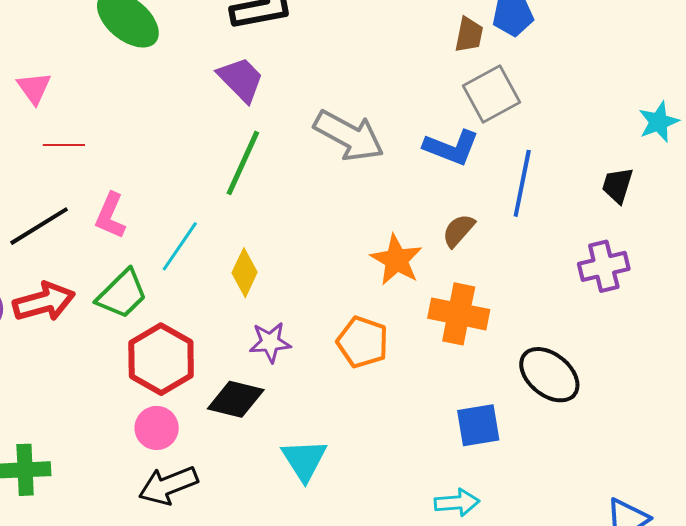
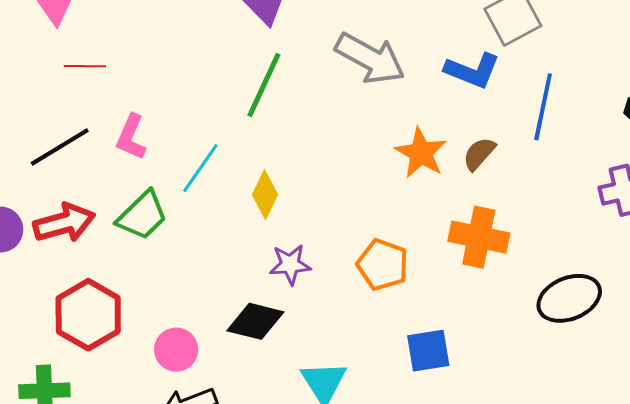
orange star: (396, 260) -> (421, 153), moved
red hexagon: (161, 359) -> (88, 315), moved
black ellipse: (549, 375) -> (569, 298), turned -62
blue square: (478, 425) -> (428, 351), moved

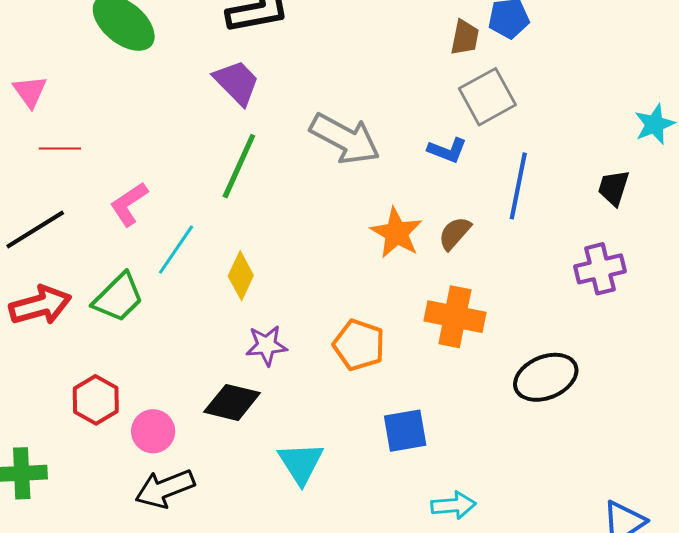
blue L-shape: (472, 71) -> (447, 150), size x0.7
pink L-shape: (131, 137) -> (129, 204), moved, turned 33
red hexagon: (88, 315) -> (96, 400), moved, size x0.7

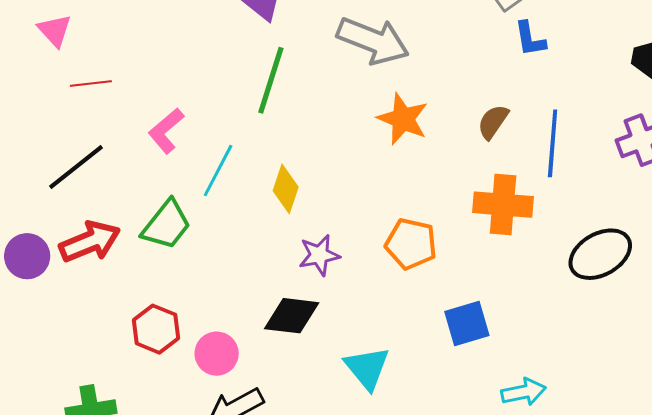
blue L-shape: (447, 150) -> (530, 39), moved, turned 66
blue line: (518, 186) -> (553, 143), moved
orange star: (396, 233) -> (403, 119), moved

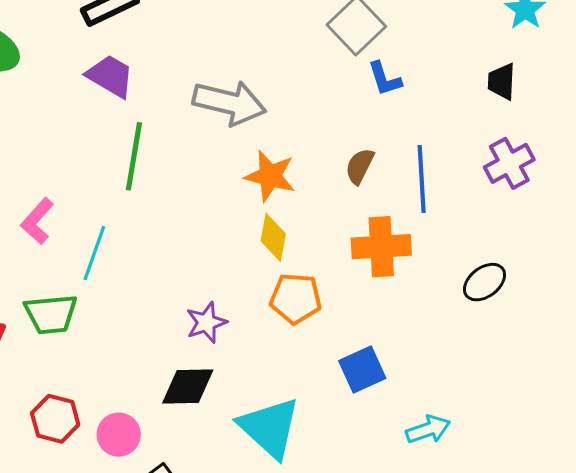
yellow diamond: (286, 189) -> (273, 237), moved
green trapezoid: (166, 225) -> (51, 314), turned 54
black ellipse: (600, 254) -> (485, 282), size x0.7
cyan triangle: (367, 368) -> (270, 428), size x1.4

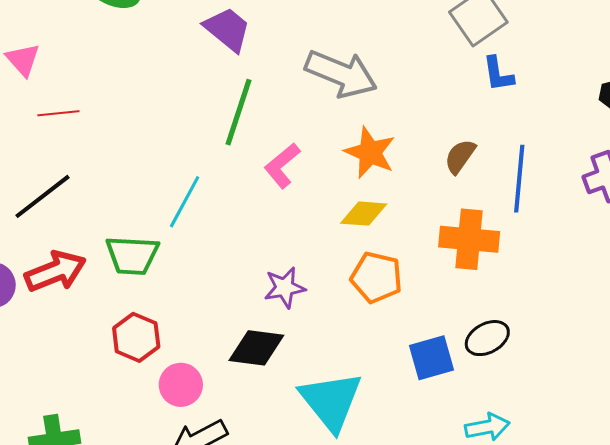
pink L-shape: (37, 221) -> (282, 166), moved
yellow diamond: (273, 237) -> (364, 214), turned 75
black ellipse: (485, 282) -> (487, 338), moved
red hexagon: (55, 419) -> (136, 337), moved

